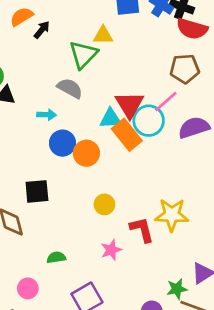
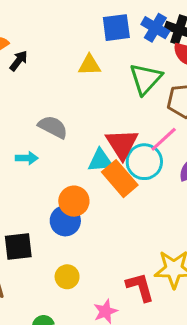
green triangle: (83, 55) -> (146, 79), moved
blue circle: (62, 143) -> (65, 221), moved
yellow circle: (104, 204) -> (67, 277), moved

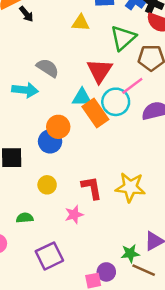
black arrow: (19, 61) -> (26, 14), turned 98
red triangle: (122, 144) -> (100, 71), moved
cyan arrow: (27, 158) -> (25, 90), size x1.5
red L-shape: (140, 287) -> (92, 188), moved

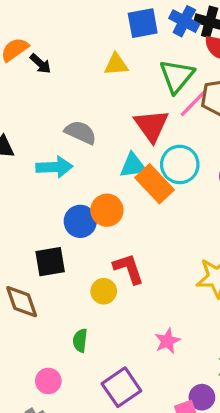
pink line: (132, 86) -> (193, 104), moved
blue circle: (50, 141) -> (80, 221), moved
red L-shape: (92, 188) -> (128, 269), moved
pink star: (74, 215) -> (167, 341), moved
green semicircle: (25, 218) -> (80, 340), turned -70

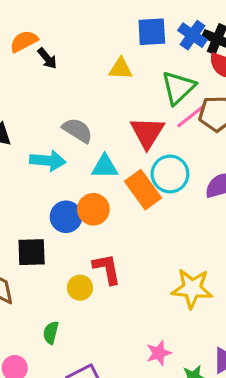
cyan triangle: (133, 166) -> (105, 167), moved
pink star: (167, 341) -> (159, 353), moved

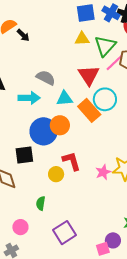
yellow triangle: (121, 69) -> (82, 39), moved
blue circle: (66, 217) -> (44, 131), size x1.4
pink star: (159, 353) -> (103, 172), moved

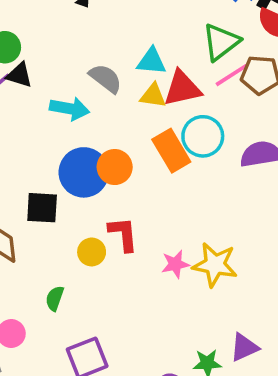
yellow triangle: (82, 39) -> (153, 96), moved
red triangle: (89, 75) -> (182, 88), turned 40
cyan triangle: (64, 98) -> (151, 61), moved

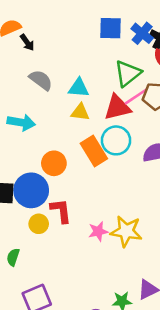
gray semicircle: (106, 78) -> (41, 80), moved
red triangle: (182, 88) -> (117, 107), moved
blue circle: (84, 172) -> (31, 190), moved

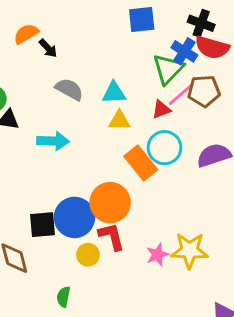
blue cross: (142, 33) -> (184, 51), moved
red triangle: (117, 107) -> (161, 109), size x0.6
orange circle: (54, 163) -> (110, 203), moved, size x1.4

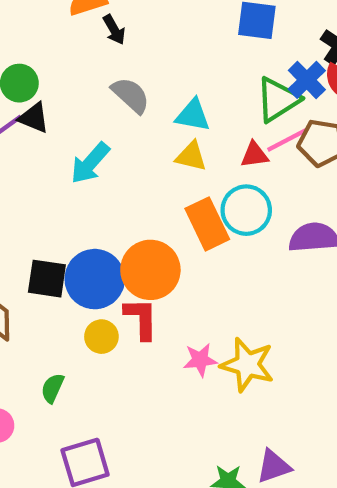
cyan arrow: (53, 141) -> (90, 163), turned 116

